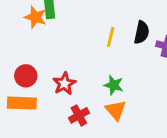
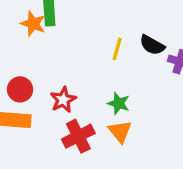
black semicircle: (142, 32) -> (152, 45), turned 105
red cross: (79, 115) -> (78, 136), size x1.4

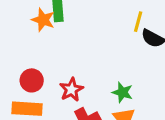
yellow line: (117, 49) -> (138, 22), moved

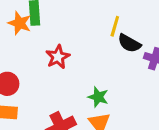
red star: (71, 90) -> (58, 57), moved

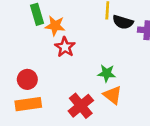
orange star: (20, 23) -> (55, 26), moved

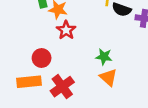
red circle: (27, 79) -> (42, 58), moved
red cross: (81, 106) -> (62, 87), moved

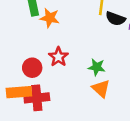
red star: (66, 30) -> (58, 57), moved
red cross: (62, 87) -> (37, 98), moved, turned 30

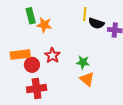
orange rectangle: (19, 92) -> (20, 55), moved

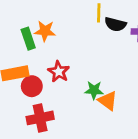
green rectangle: (31, 16) -> (28, 39), moved
green star: (83, 62) -> (94, 90), moved

